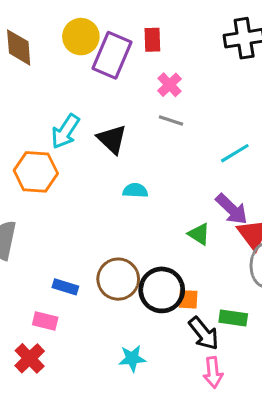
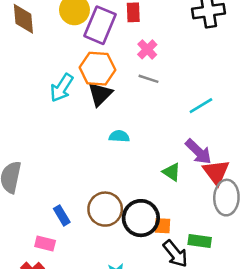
black triangle: (112, 139) -> (100, 94), turned 32
orange hexagon: (36, 172) -> (97, 69), moved
blue rectangle: (65, 287) -> (62, 215), turned 42

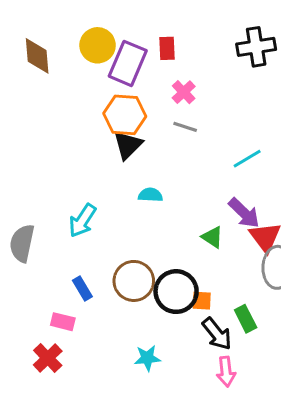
cyan arrow: (62, 88) -> (82, 221), moved
green rectangle: (200, 241) -> (246, 319), turned 55

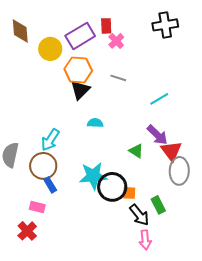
yellow circle: (98, 45) -> (50, 49), moved
purple rectangle: (128, 63) -> (80, 36), turned 36
pink cross: (184, 92) -> (116, 41), moved
brown circle: (134, 281) -> (43, 166), moved
cyan star: (147, 358) -> (93, 176), moved, size x1.6

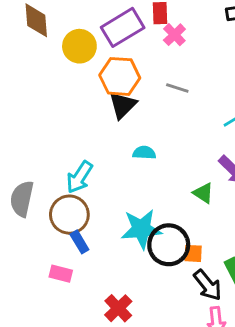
red cross: (27, 231) -> (118, 308), moved

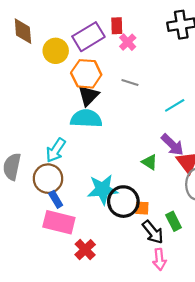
cyan semicircle: (144, 153) -> (86, 119), moved, size x1.8
pink rectangle: (61, 274) -> (59, 222), moved, size x1.8

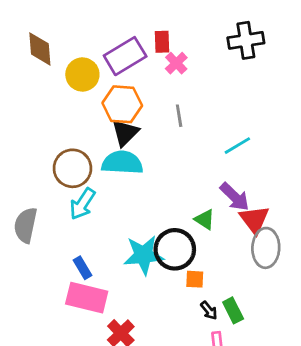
gray line: (130, 83) -> (179, 116), turned 63
brown circle: (48, 179) -> (72, 168), moved
black circle: (123, 202) -> (175, 249), moved
green rectangle: (174, 221) -> (233, 310), moved
black arrow: (153, 232) -> (209, 310), size x0.6

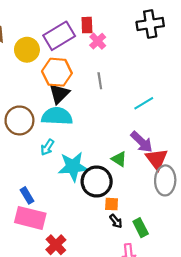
cyan arrow: (82, 204) -> (47, 147), moved, size x0.7
cyan star: (144, 255) -> (73, 167), moved
black arrow: (209, 310) -> (116, 221), moved

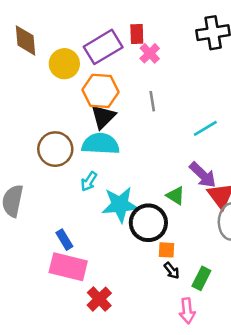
green rectangle: (141, 228) -> (201, 278), turned 54

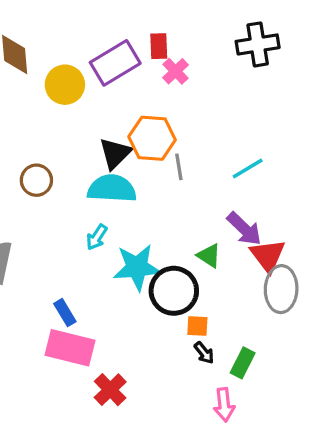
orange hexagon: (101, 91) -> (152, 138), moved
gray line: (152, 101) -> (179, 167), moved
brown circle: (55, 149) -> (36, 180), moved, size x0.7

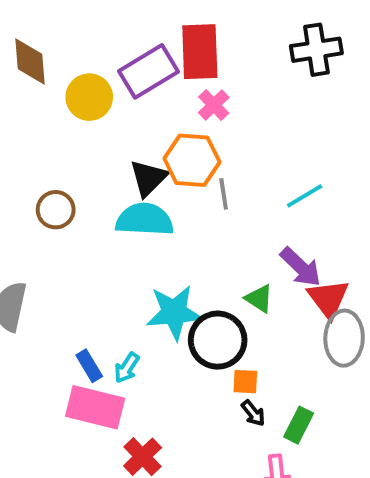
red rectangle: (159, 46) -> (200, 52), size x1.8
pink cross: (176, 71) -> (214, 105), moved
cyan arrow: (97, 237) -> (127, 368), moved

